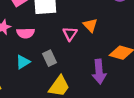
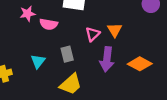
cyan triangle: (23, 62) -> (38, 61), moved, turned -32
purple arrow: (99, 72) -> (107, 59), moved

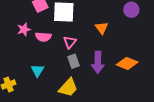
orange triangle: (115, 30) -> (102, 28), moved
pink triangle: (93, 34) -> (70, 42), moved
gray rectangle: (67, 54) -> (73, 61), moved

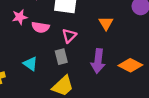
gray rectangle: (73, 61) -> (61, 57), moved
cyan triangle: (37, 70) -> (30, 64), turned -32

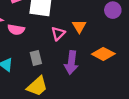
pink triangle: (69, 36) -> (58, 33), moved
orange diamond: (130, 65) -> (103, 54), moved

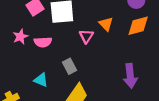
orange diamond: (103, 54) -> (138, 26), moved, turned -30
purple arrow: (71, 63) -> (130, 76), moved

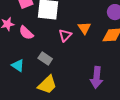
pink semicircle: (43, 42) -> (26, 33), turned 35
gray rectangle: (70, 66) -> (45, 59), turned -40

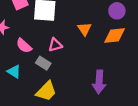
pink semicircle: (26, 33) -> (24, 46), moved
pink triangle: (65, 35) -> (55, 45), moved, turned 32

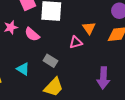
pink triangle: (55, 45) -> (76, 42), moved
pink semicircle: (24, 46) -> (32, 34), moved

